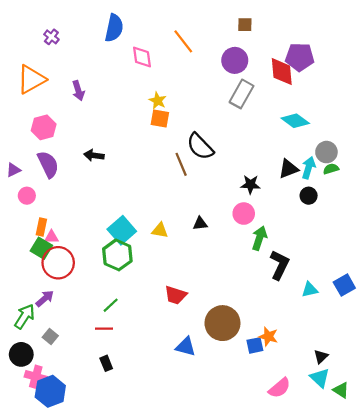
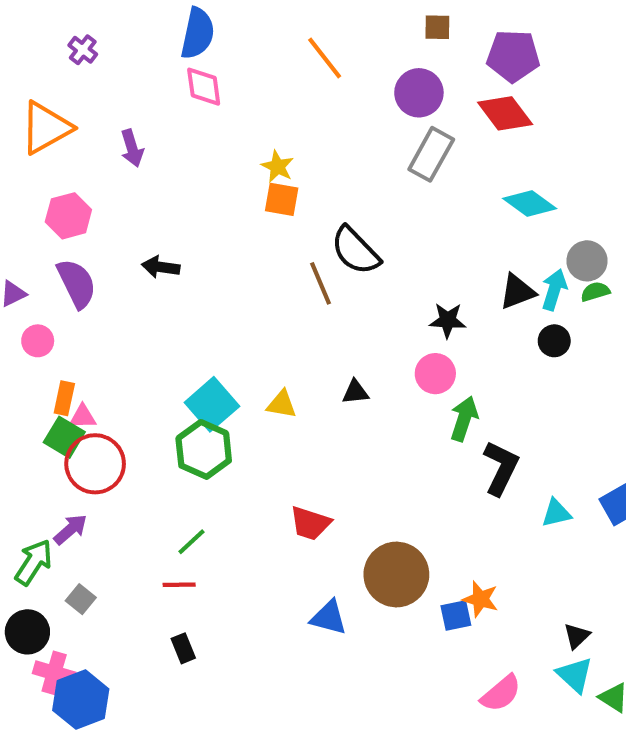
pink diamond: (142, 57) -> (204, 87), moved
purple pentagon: (300, 57) -> (513, 56), moved
red diamond: (282, 72) -> (505, 113), turned -32

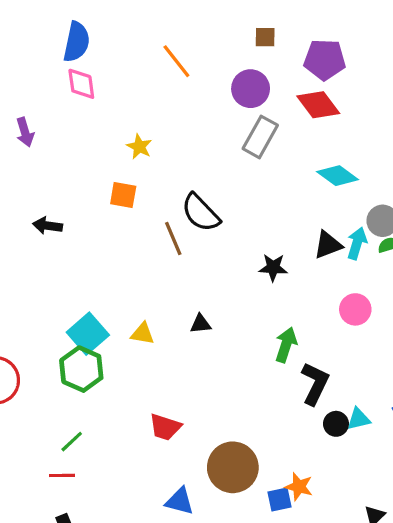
orange square: (282, 199) -> (123, 195), moved
black circle: (554, 341) -> (336, 424), moved
pink circle: (435, 374) -> (355, 309), moved

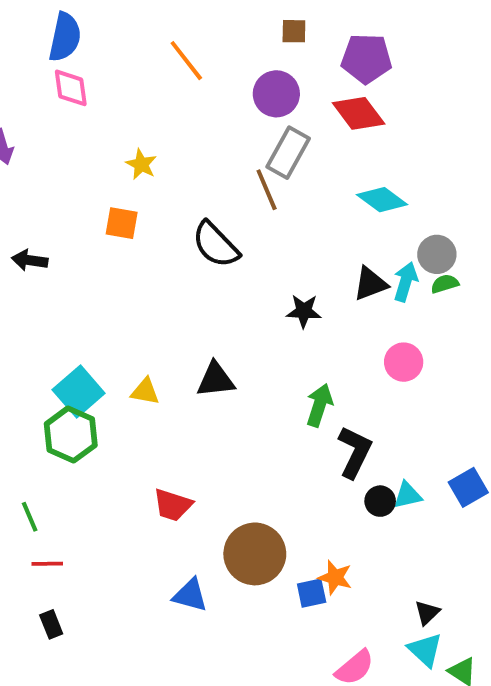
brown line: (173, 239) -> (267, 190), moved
black triangle: (201, 324) -> (216, 380), size x1.5
green line: (72, 442) -> (30, 517), moved, turned -70

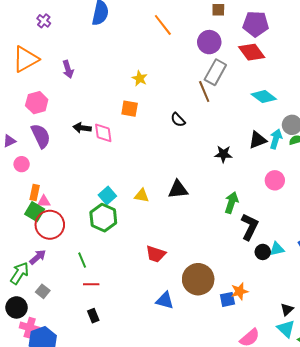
pink diamond: (71, 88) -> (103, 133), moved
black semicircle: (216, 245) -> (178, 120), size x0.6
cyan square: (79, 391) -> (107, 195), size x0.7
orange star: (335, 577) -> (240, 291), turned -30

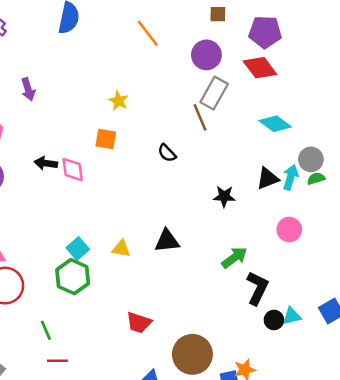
green arrow: (231, 203) -> (234, 258), turned 35

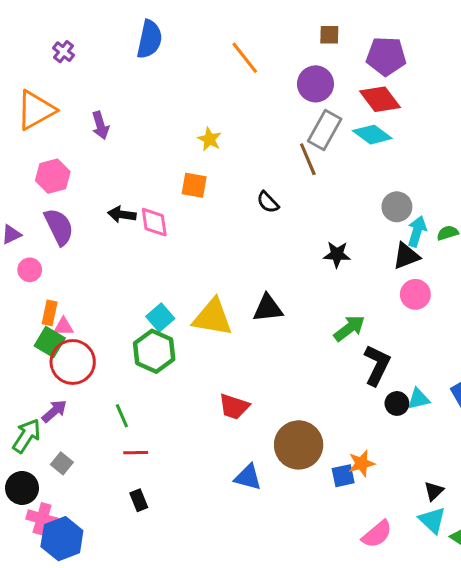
cyan diamond: (275, 124) -> (372, 135), moved
gray circle: (311, 159) -> (397, 207), moved
black triangle: (268, 179) -> (406, 256), moved
yellow triangle: (121, 249) -> (213, 317), size x1.8

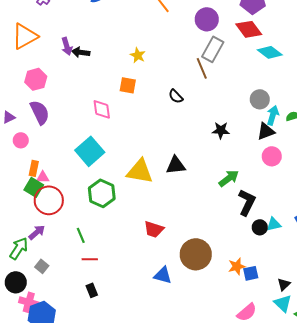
cyan diamond: (372, 135) -> (270, 52), moved
black arrow: (122, 214) -> (81, 52), moved
cyan square: (160, 317) -> (90, 151), moved, size x1.6
blue square: (343, 476) -> (251, 273), moved

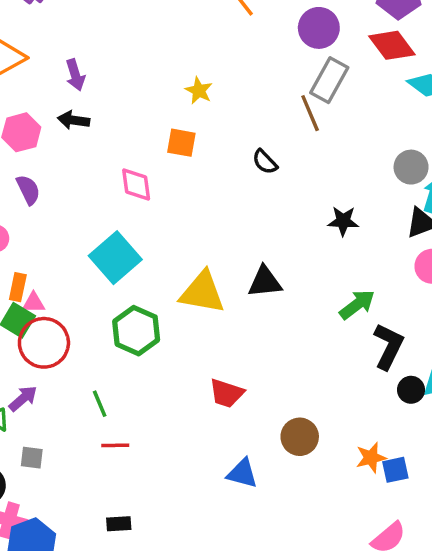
black arrow: (81, 52) -> (74, 120), moved
purple semicircle: (40, 112) -> (28, 190), size x0.7
brown circle: (196, 254) -> (300, 437), size x0.7
gray square: (42, 266) -> (32, 458), turned -32
black rectangle: (92, 290) -> (119, 524), moved, turned -72

